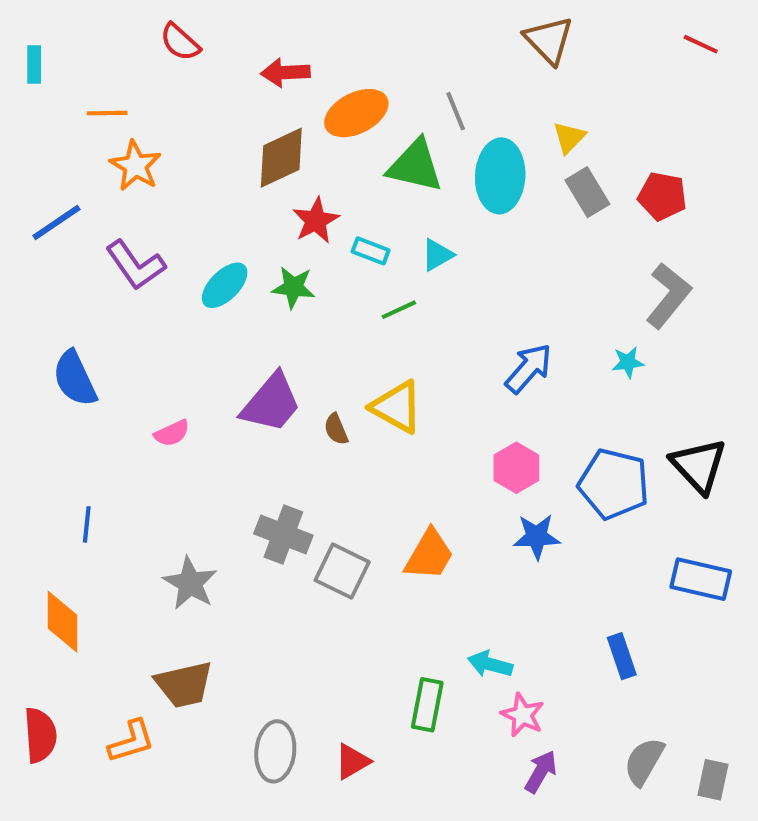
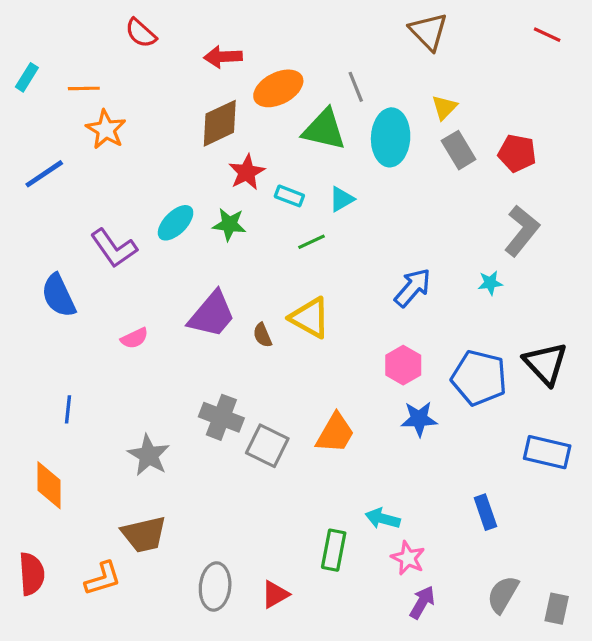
cyan rectangle: (34, 64) -> (27, 77), moved, turned 32
purple L-shape: (135, 265) -> (114, 248), moved

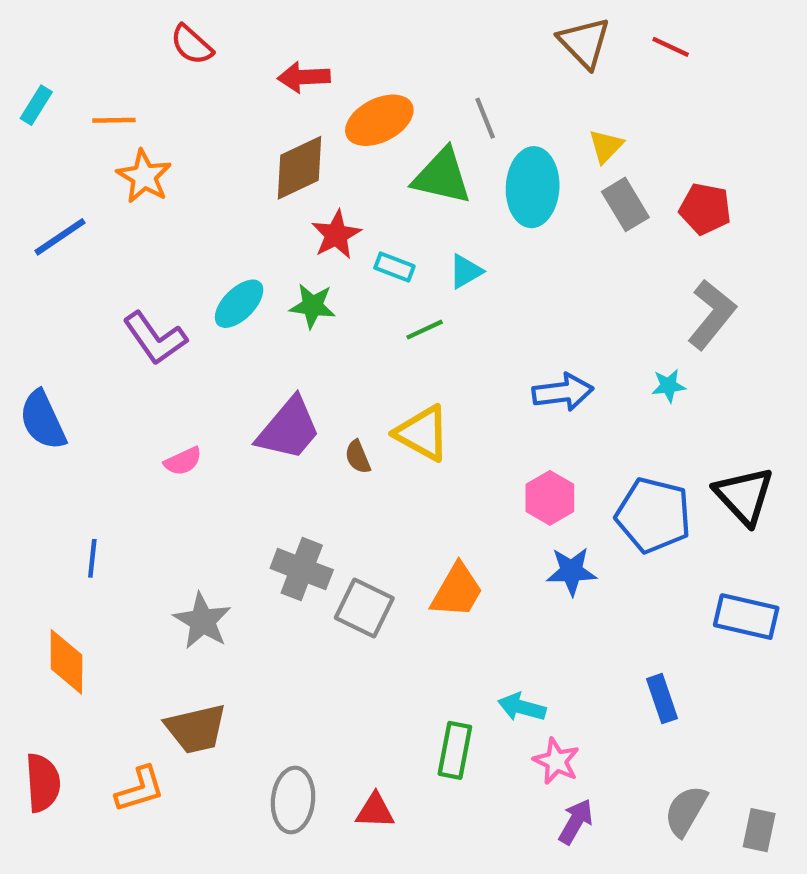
red line: (547, 35) -> (671, 47), moved
blue arrow: (413, 288) -> (563, 392), turned 42
blue semicircle: (59, 296) -> (43, 420), moved
red triangle: (275, 594) -> (375, 811), turned 32

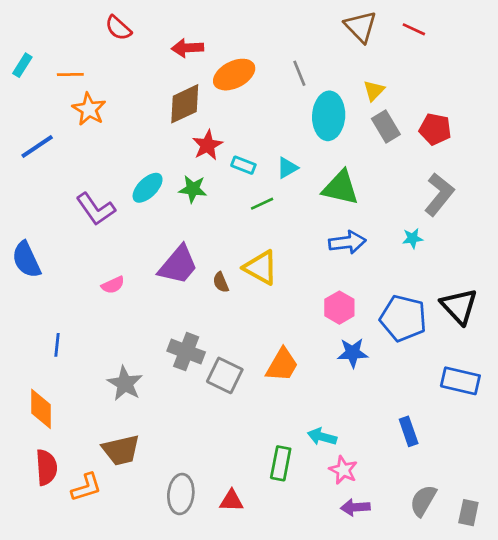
green triangle: (442, 176) -> (341, 188), moved
red semicircle: (43, 783) -> (46, 467), moved
purple arrow: (576, 822) -> (355, 507), turned -124

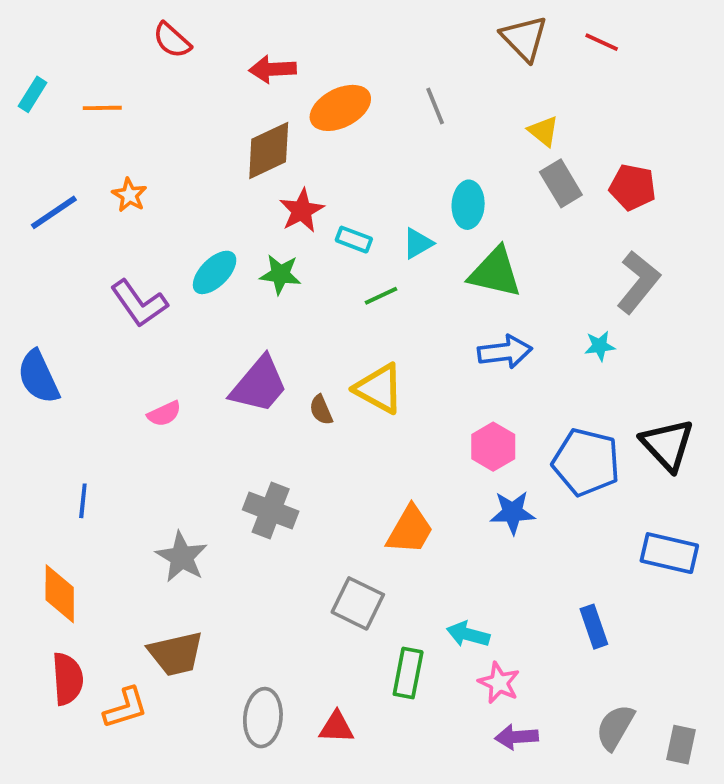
yellow triangle: (374, 91) -> (544, 131), turned -35
orange star: (89, 109) -> (129, 195), moved, size x0.7
cyan ellipse: (329, 116) -> (468, 205), moved, size x0.7
gray square: (225, 375) -> (358, 603), moved

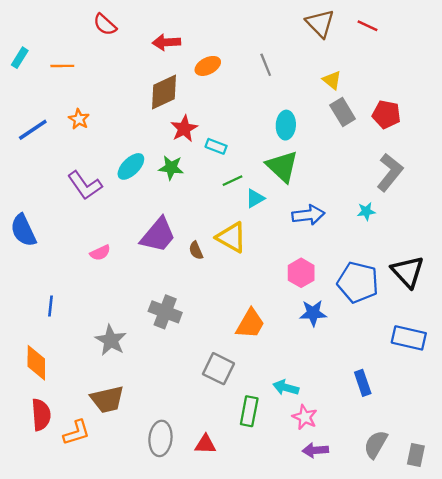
orange ellipse: (340, 108) -> (208, 66), size x0.7
cyan triangle: (418, 243) -> (255, 198), moved
green triangle: (495, 272) -> (282, 166), moved, turned 30

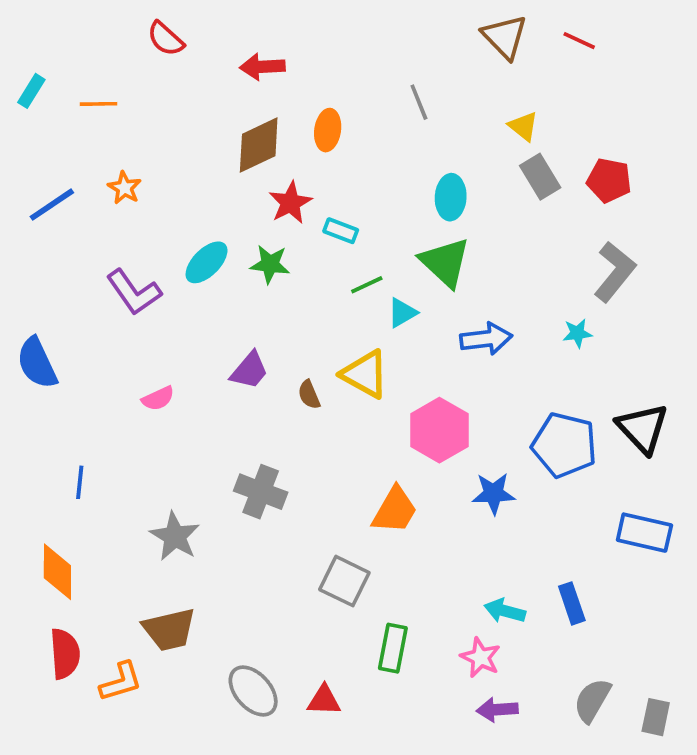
orange ellipse: (208, 66) -> (328, 130), moved, turned -55
purple trapezoid: (158, 235) -> (249, 370), size x0.7
pink hexagon: (301, 273) -> (439, 430), moved, size x1.4
cyan arrow: (286, 388) -> (505, 611), moved
gray ellipse: (160, 438) -> (253, 691), turned -48

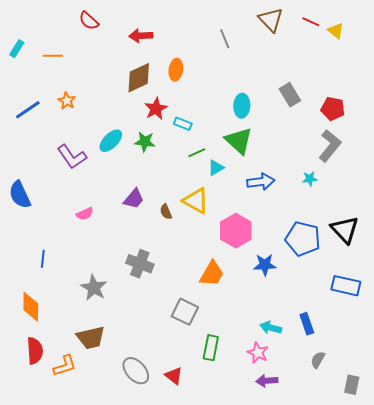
gray line: (419, 102) -> (225, 39), moved
yellow triangle: (523, 126) -> (336, 31), moved
red pentagon: (609, 180) -> (333, 109), moved
red triangle: (324, 700) -> (174, 376), turned 36
gray semicircle: (592, 700) -> (318, 360), moved, size x0.7

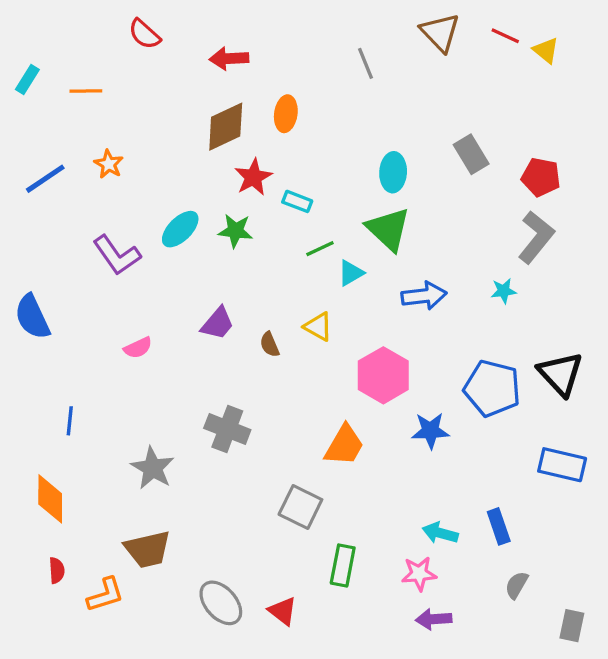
yellow triangle: (196, 201) -> (318, 327), size x0.7
red semicircle: (35, 351) -> (57, 570), size x0.6
pink star: (258, 353) -> (419, 574), turned -30

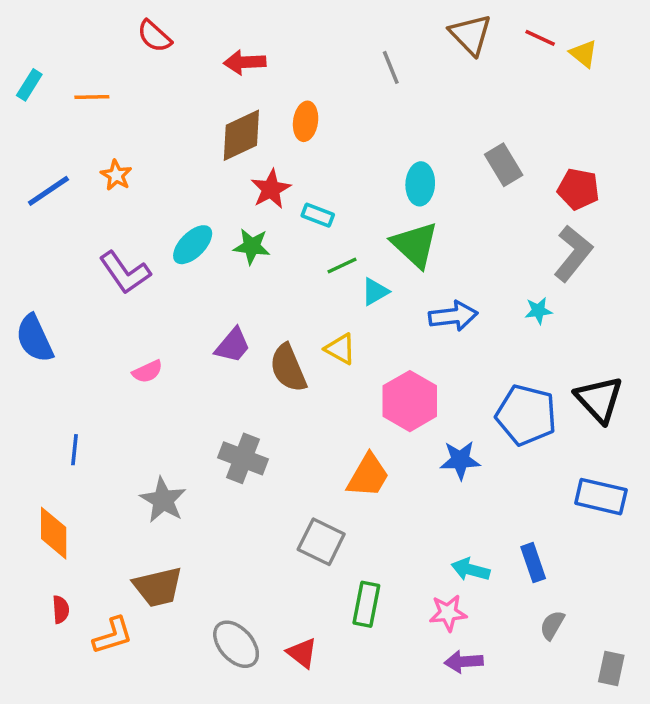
brown semicircle: (270, 344) -> (288, 368), size x1.8

